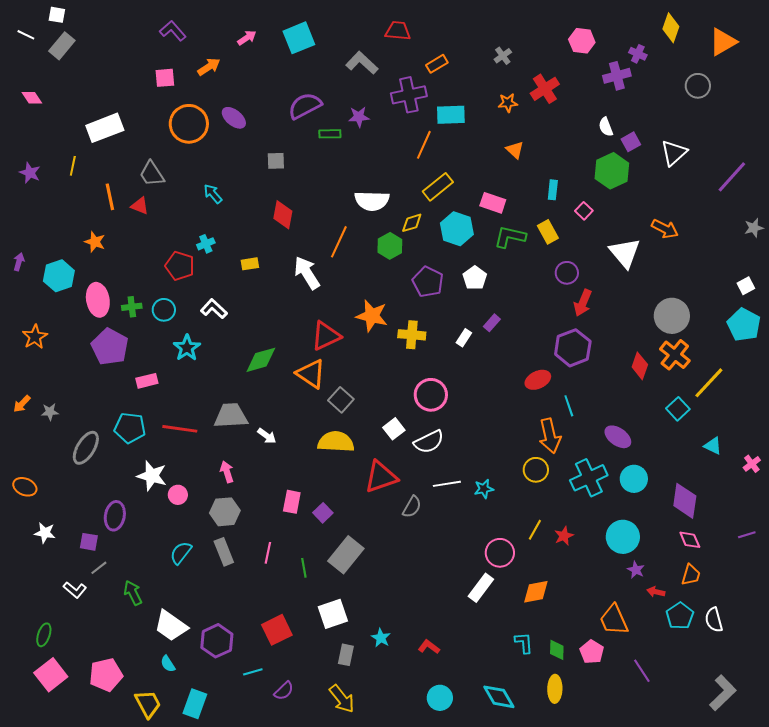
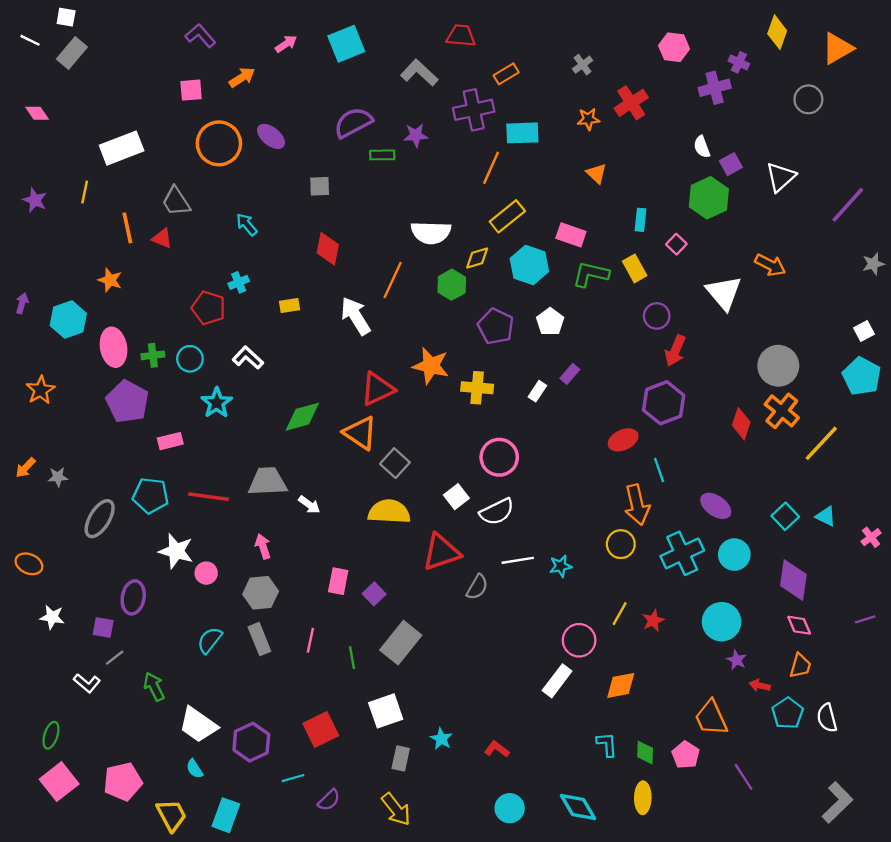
cyan square: (678, 409) -> (785, 516), moved

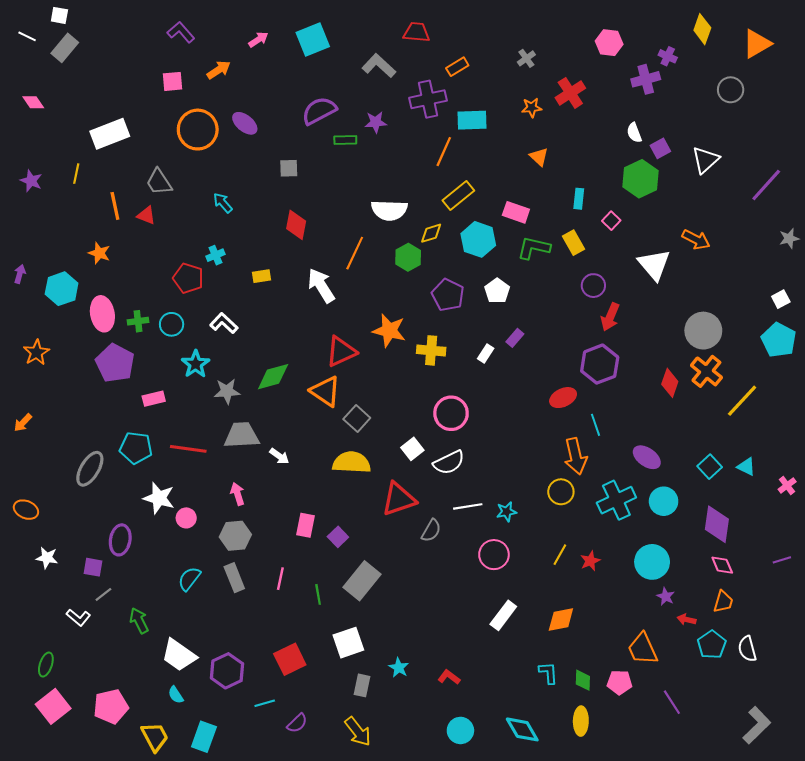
gray star: (58, 477) -> (227, 391), moved, size x1.4
pink circle: (579, 640) -> (494, 555), moved
pink pentagon: (686, 755) -> (620, 682), turned -30

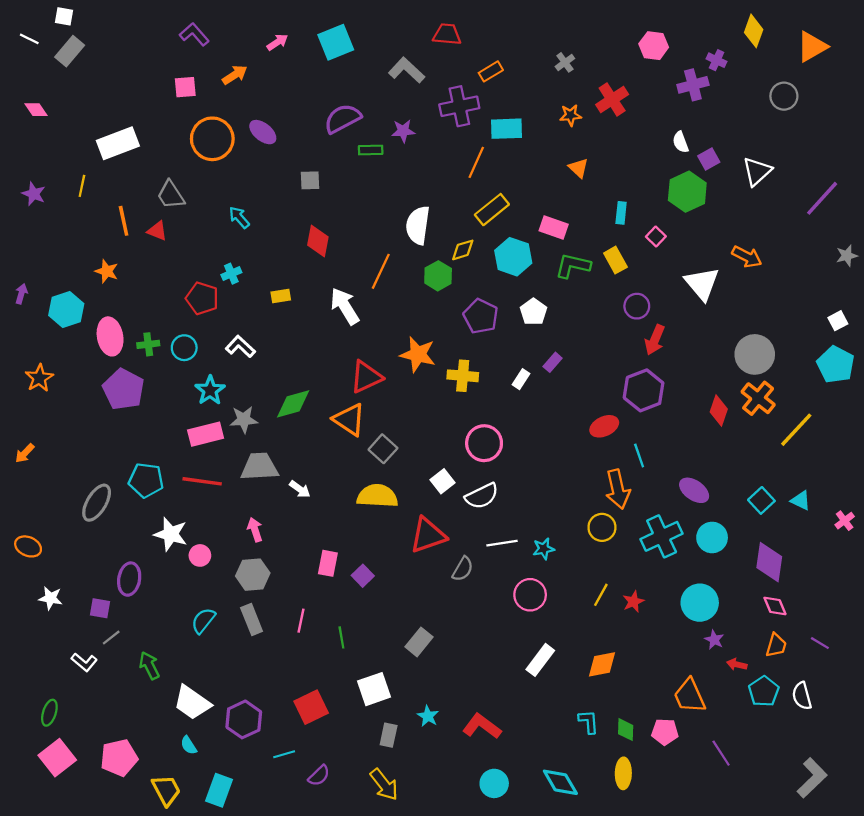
white semicircle: (389, 210) -> (418, 225), turned 96
pink rectangle: (154, 399) -> (206, 434), moved, size x1.4
purple line: (782, 560) -> (820, 643), moved, turned 48
gray rectangle: (362, 581) -> (419, 642), moved, size x0.7
red L-shape: (449, 677) -> (482, 726), size x1.6

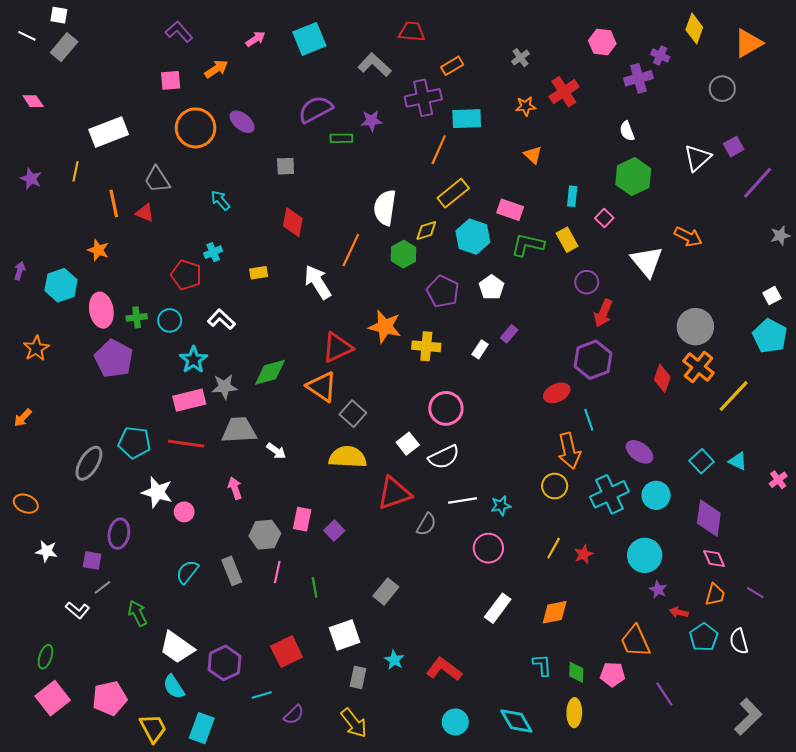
purple square: (709, 159) -> (734, 147), moved
gray hexagon: (253, 575) -> (265, 535), moved
cyan semicircle: (189, 745) -> (174, 687), size x1.4

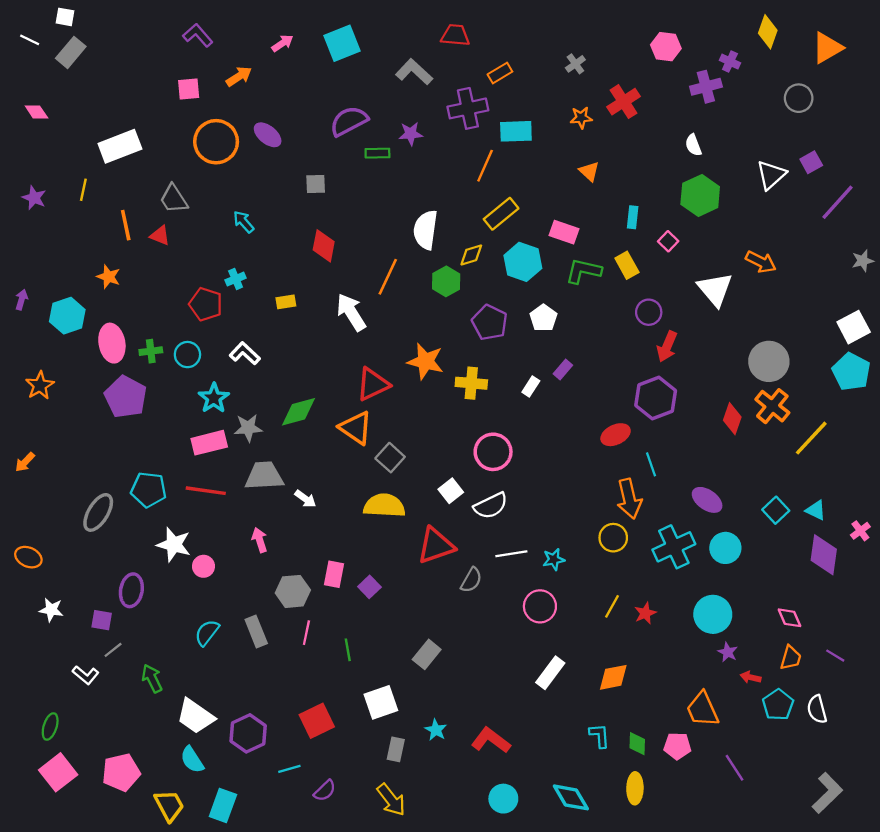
white square: (772, 296) -> (854, 327), size x1.6
purple diamond: (709, 518) -> (824, 555), moved

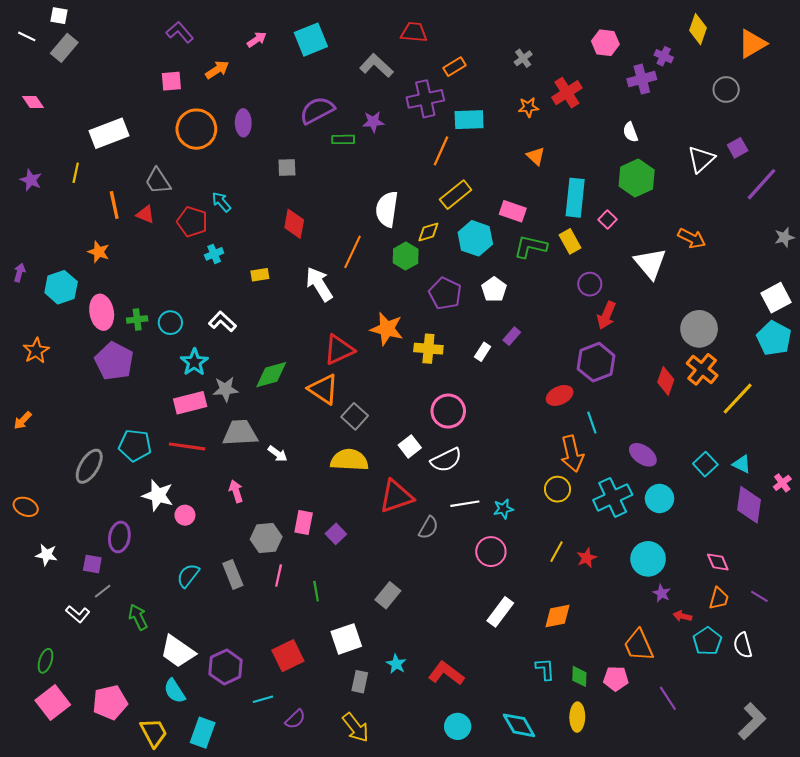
purple ellipse: (268, 135) -> (243, 123), turned 50
cyan rectangle: (633, 217) -> (575, 198), size x1.8
red pentagon: (206, 304) -> (192, 222), moved

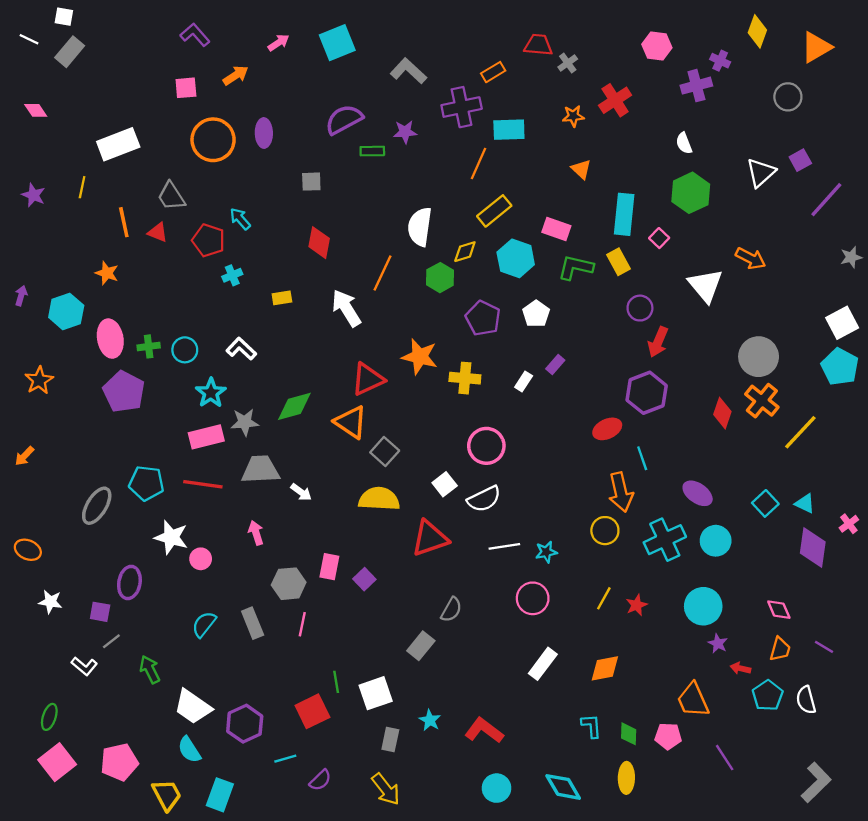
red trapezoid: (414, 32) -> (538, 45), moved
gray semicircle: (428, 528) -> (451, 610), moved
green line: (316, 591) -> (336, 682), moved

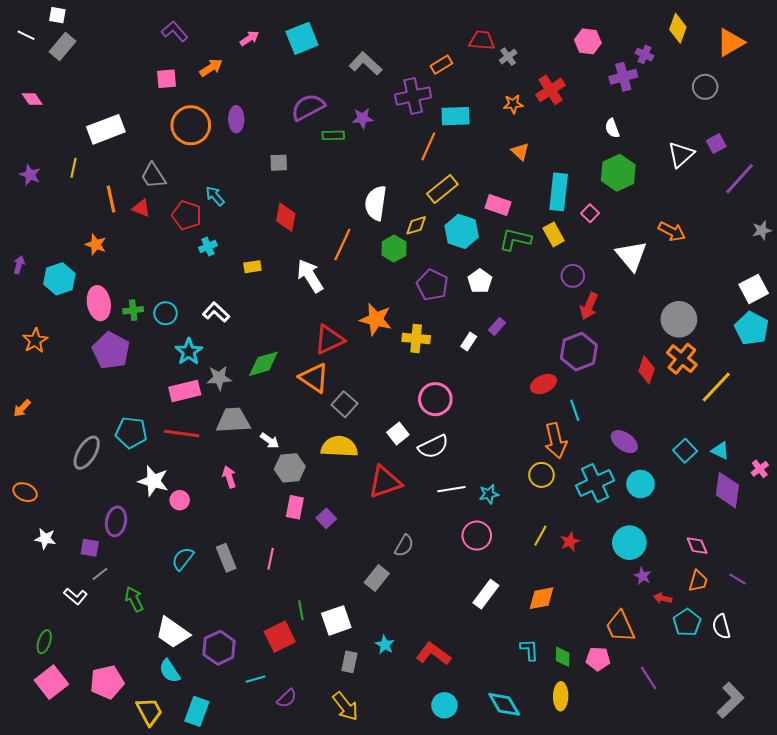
gray hexagon: (289, 584) -> (290, 468), moved

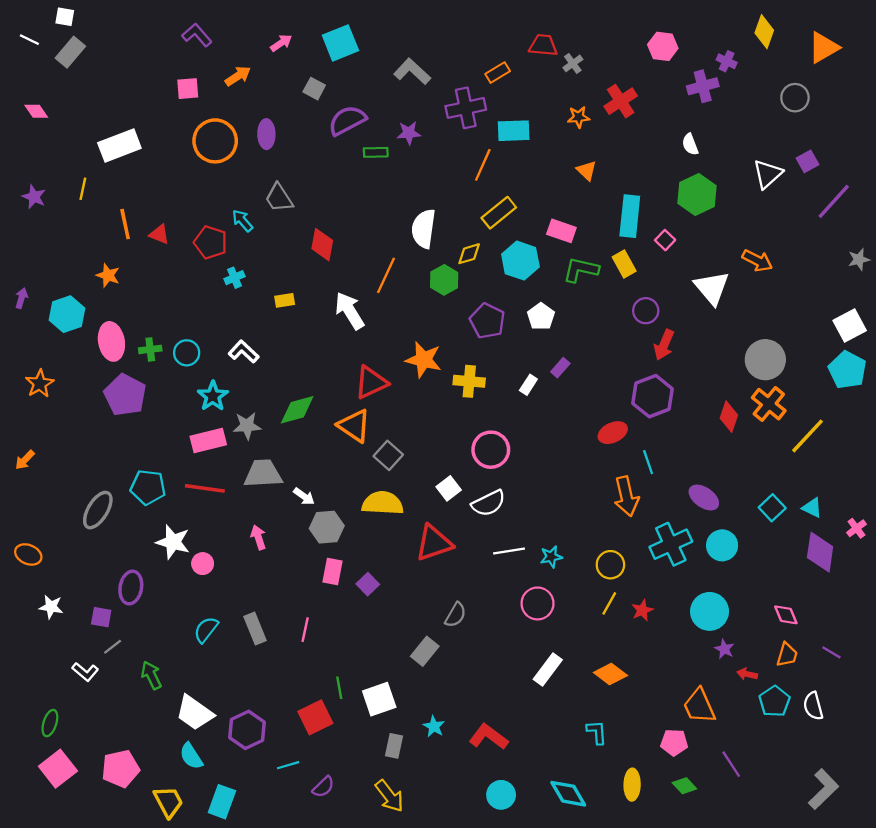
gray square: (279, 163) -> (314, 89), moved, turned 30
gray trapezoid: (153, 176) -> (279, 198), moved
yellow circle: (541, 475) -> (610, 565), moved
orange diamond: (541, 598) -> (610, 674), turned 48
green diamond: (563, 657) -> (684, 786), moved, turned -45

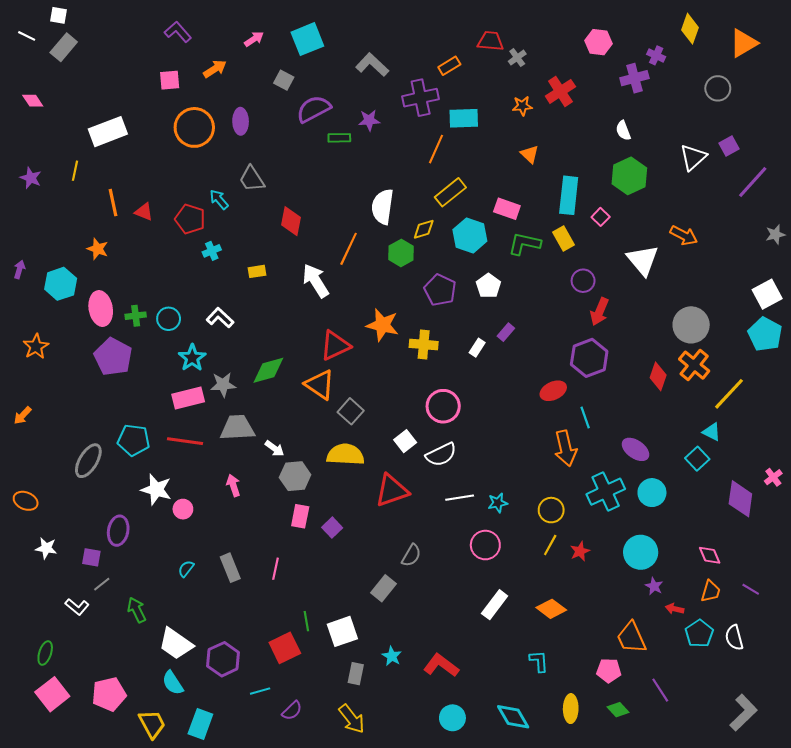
cyan triangle: (812, 508) -> (712, 432), moved
cyan semicircle: (206, 630) -> (186, 569), size x0.7

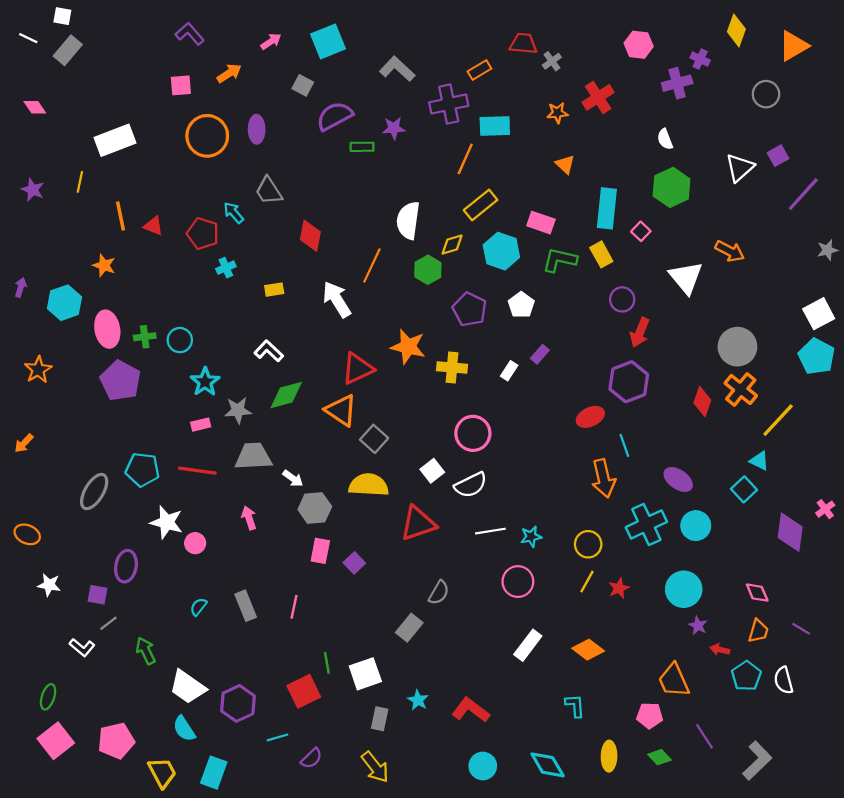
white L-shape: (220, 318) -> (269, 351), moved
pink rectangle: (188, 398) -> (201, 425), size x0.6
gray L-shape: (743, 713) -> (757, 761), moved

